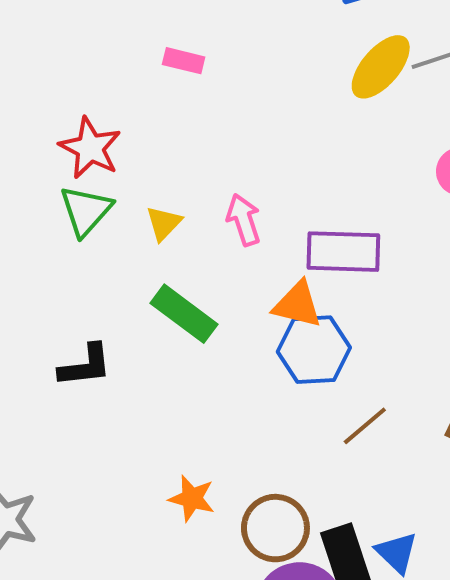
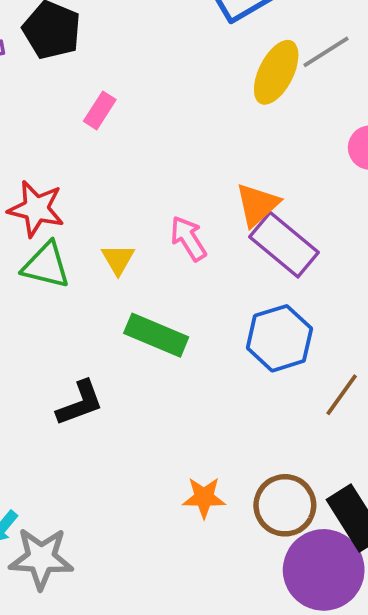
pink rectangle: (184, 61) -> (100, 110), turned -57
green triangle: (86, 211) -> (46, 265), turned -44
purple rectangle: (343, 252) -> (284, 245), turned 52
orange triangle: (298, 305) -> (257, 205), moved, turned -42

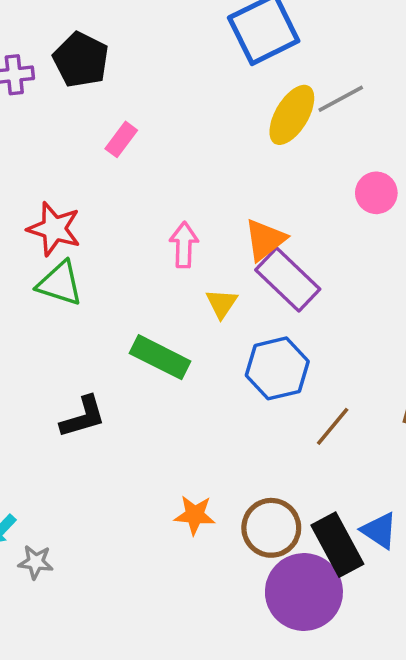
pink arrow: (188, 238) -> (184, 245), moved, turned 30
yellow triangle: (118, 259) -> (222, 303), moved
gray star: (41, 558) -> (36, 562), size x0.6

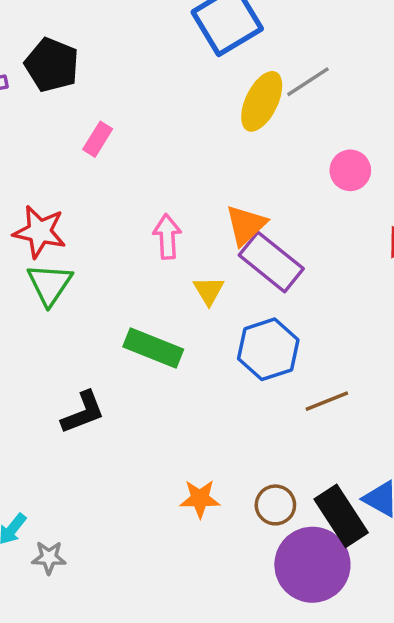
green triangle: (60, 283) -> (50, 284), turned 51
brown line: (333, 426) -> (327, 401), turned 33
brown circle: (271, 528) -> (275, 505), size x0.7

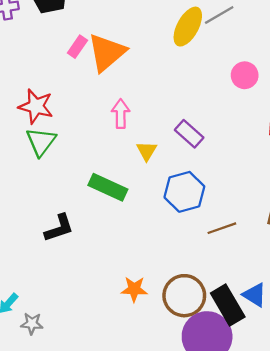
orange triangle: (246, 225) -> (107, 52), moved, size x1.4
purple rectangle: (271, 262) -> (189, 134), size x0.7
brown circle: (275, 505) -> (184, 296), size x1.6

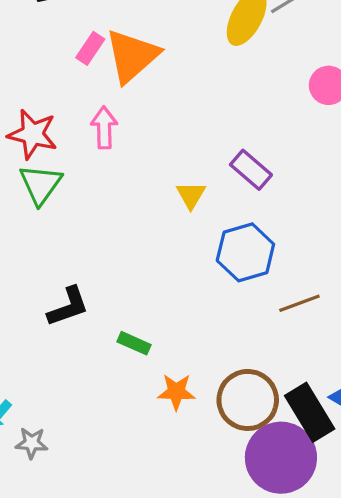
pink arrow: (121, 114) -> (104, 128), moved
green rectangle: (108, 187) -> (134, 343), moved, size x0.6

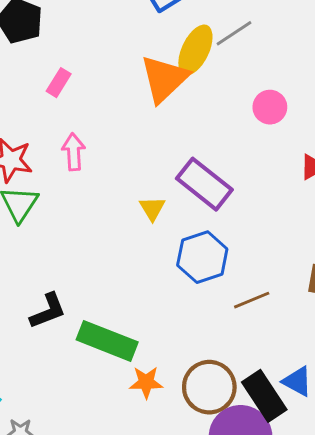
orange triangle: (132, 56) -> (164, 79), moved
purple rectangle: (251, 170) -> (204, 184), size x1.5
green rectangle: (134, 343) -> (107, 341), size x2.0

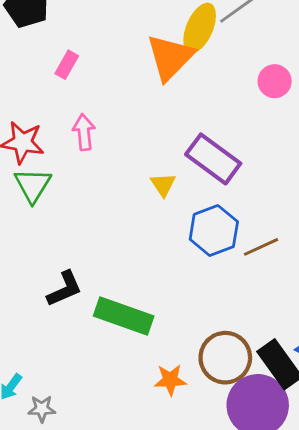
brown line: (252, 300) -> (261, 247), moved
orange star: (146, 382) -> (170, 380), moved

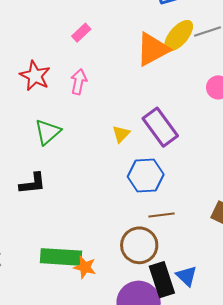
green triangle: (33, 185) -> (48, 132), moved
brown line: (261, 247) -> (161, 215), moved
green rectangle: (124, 316) -> (61, 257), moved, turned -33
brown circle: (225, 358) -> (139, 245), moved

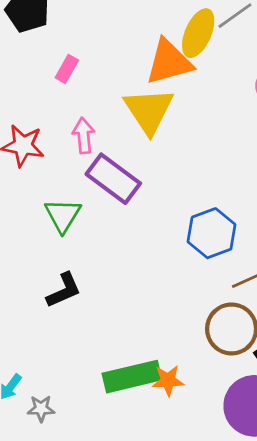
orange triangle: (153, 49) -> (169, 62), turned 30
purple rectangle: (160, 127) -> (113, 179), moved
yellow triangle: (121, 134) -> (149, 111), moved, size x2.0

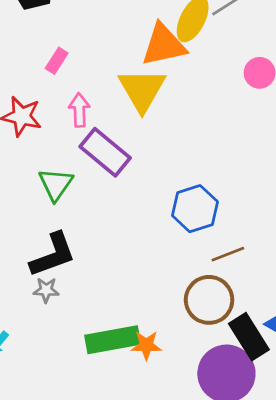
pink rectangle: (67, 69) -> (57, 61), moved
black L-shape: (64, 290) -> (53, 255), size x1.4
gray star: (41, 409) -> (46, 290), moved

